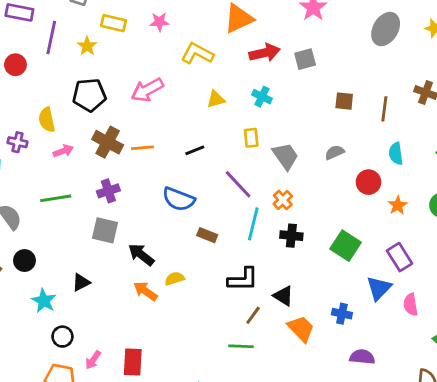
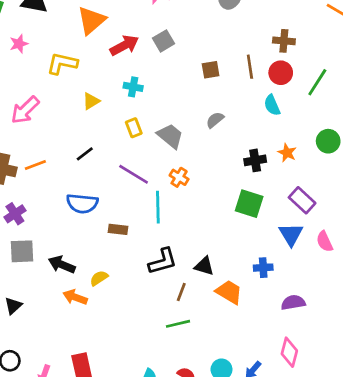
red circle: (368, 182) -> (281, 73), moved
black cross: (291, 236) -> (255, 160), moved

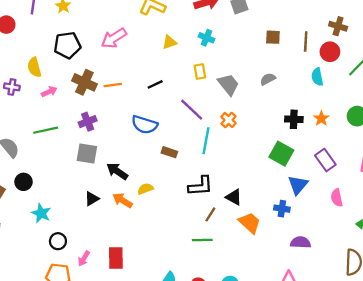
blue triangle: (291, 234) -> (298, 185), moved
black triangle: (13, 306) -> (92, 199), moved

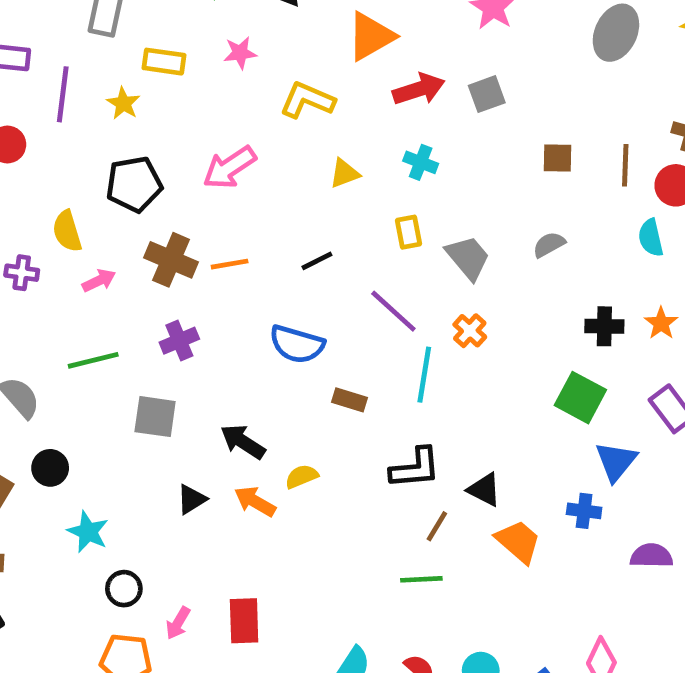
gray square: (87, 154) -> (155, 417), moved
purple semicircle: (300, 242) -> (651, 556), moved

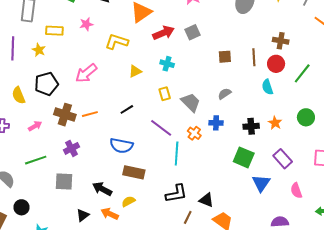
yellow semicircle: (67, 231) -> (19, 95), moved
brown rectangle: (349, 400) -> (134, 172), moved, size x1.5
blue cross: (584, 511) -> (216, 123), moved

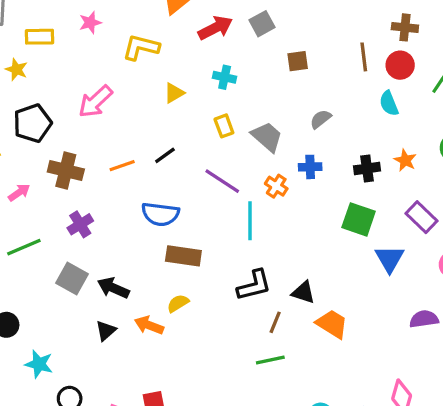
brown square: (225, 57) -> (298, 61), moved
orange line: (90, 114) -> (122, 166), moved
gray square: (64, 182) -> (72, 279), turned 30
black arrow: (102, 189) -> (113, 288), moved

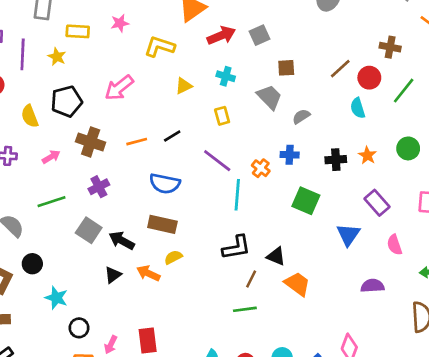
brown cross: (405, 27) -> (390, 47), moved
brown line: (364, 57) -> (340, 69), turned 50
gray trapezoid: (267, 137) -> (269, 97), moved
green square: (359, 219) -> (306, 201), moved
brown rectangle: (183, 256) -> (162, 224), moved

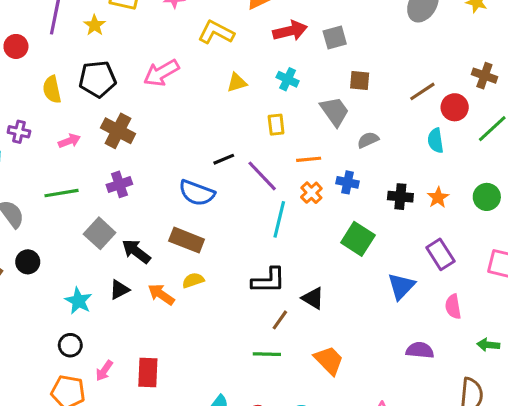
black line: (172, 136) -> (224, 159), moved
orange line: (137, 142) -> (309, 159), moved
orange trapezoid: (297, 284) -> (329, 360), moved
cyan star: (56, 298) -> (78, 301), moved

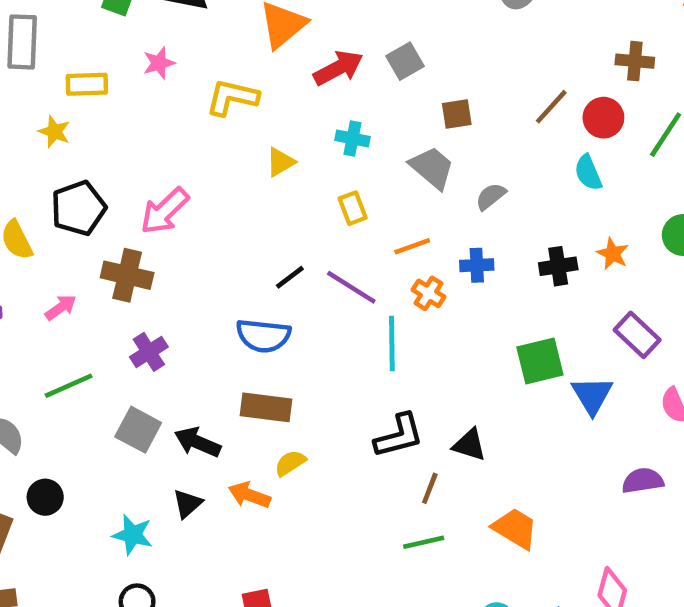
pink arrow: (161, 73) -> (165, 211), moved
green square: (358, 239) -> (540, 361), moved, turned -32

